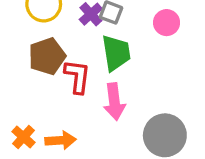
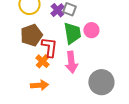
pink circle: (167, 23) -> (91, 30), moved
orange cross: (24, 137) -> (42, 61), moved

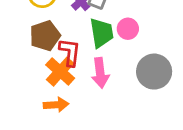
orange cross: (42, 61) -> (60, 72), size x1.5
gray circle: (101, 82) -> (154, 72), moved

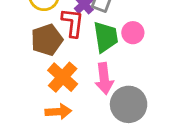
red L-shape: (70, 52) -> (73, 23), moved
gray circle: (154, 72) -> (129, 104), moved

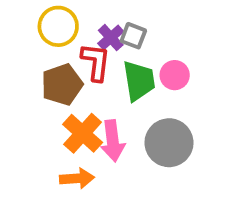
pink arrow: (104, 79) -> (113, 141), moved
gray circle: (129, 104) -> (169, 143), moved

